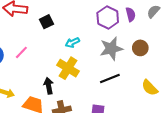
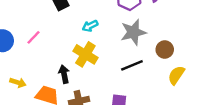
brown circle: (140, 48) -> (165, 50), moved
yellow semicircle: (150, 88) -> (176, 75), turned 78

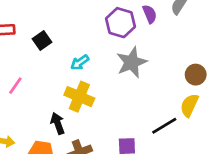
brown circle: (165, 50) -> (196, 75), moved
black line: (132, 65) -> (164, 126), moved

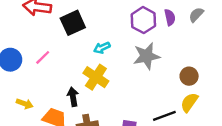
black square: (42, 41) -> (73, 23), size x1.5
brown circle: (196, 75) -> (189, 76), moved

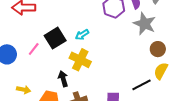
black square: (73, 23) -> (55, 38), moved
gray star: (146, 56) -> (145, 24), moved, turned -30

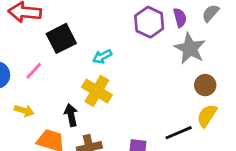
black square: (55, 38) -> (61, 38), moved
yellow arrow: (24, 90) -> (24, 111), moved

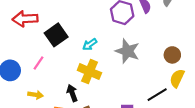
gray star: (190, 48) -> (127, 51), moved

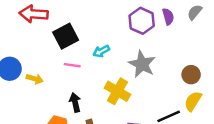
pink line: (39, 63) -> (72, 65), moved, turned 56
yellow cross: (89, 72) -> (117, 91), moved
yellow arrow: (35, 95) -> (35, 79), moved

